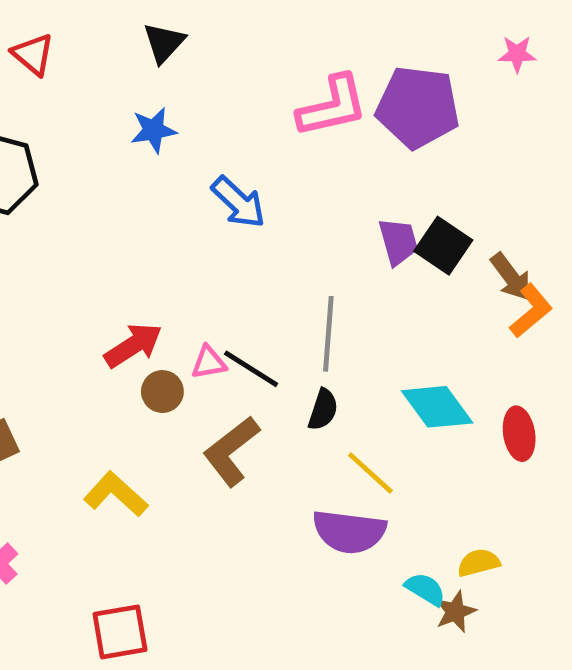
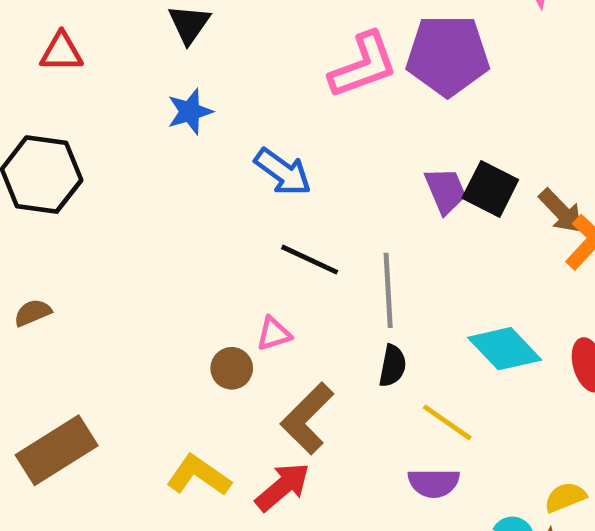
red triangle: (33, 54) -> (61, 52), turned -33
red arrow: (133, 345) -> (283, 487), moved
black line: (251, 369) -> (310, 260), moved
purple semicircle: (349, 532) -> (434, 483), size x0.7

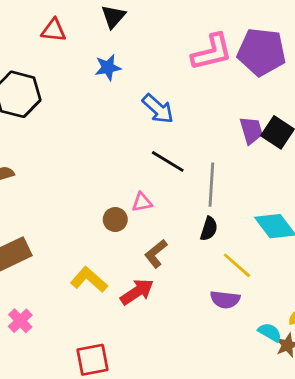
red triangle: (61, 52) -> (54, 30), moved
brown L-shape: (307, 418) -> (156, 254), size x0.7

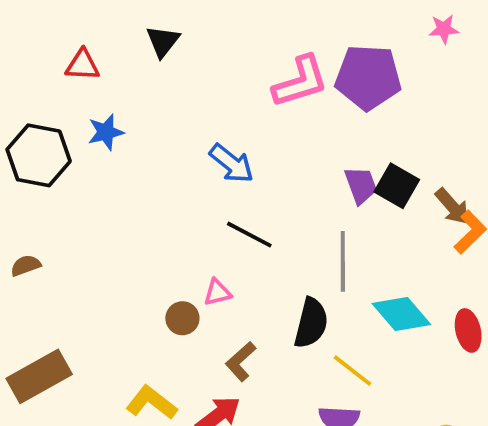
blue star: (108, 67) -> (106, 132), moved
gray line: (211, 185) -> (343, 261), moved
black semicircle: (209, 229) -> (311, 323), size x1.5

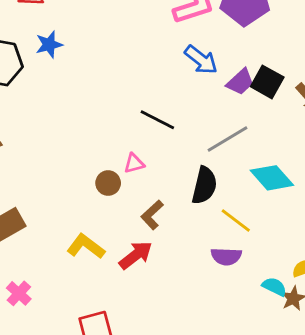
blue arrow: (232, 163) -> (201, 60), moved
purple trapezoid: (361, 185) -> (240, 82), turned 68
gray line: (343, 261) -> (228, 139), turned 60

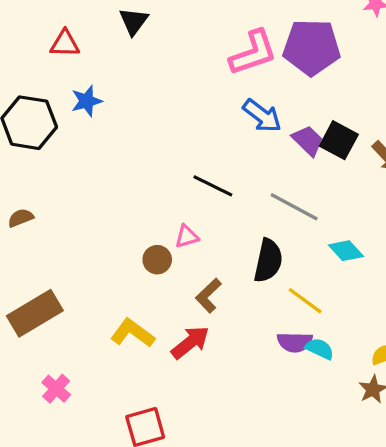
purple trapezoid: (240, 82) -> (308, 141), turned -92
gray line: (228, 139) -> (294, 207), turned 60
cyan diamond: (272, 178) -> (346, 251), size x0.7
cyan semicircle: (274, 287) -> (320, 349), moved

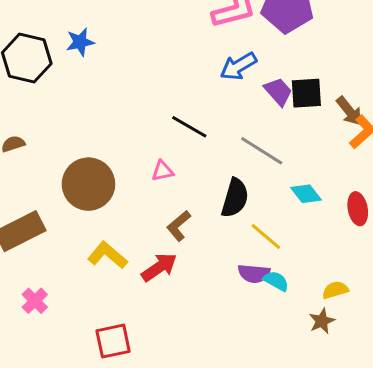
blue arrow: (262, 116) -> (238, 66), turned 108
black square: (339, 140) -> (306, 93), turned -36
brown circle: (157, 260) -> (88, 184), moved, size x2.0

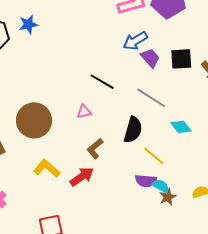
purple trapezoid: (278, 92) -> (150, 58), moved
brown star: (322, 321) -> (168, 197), moved

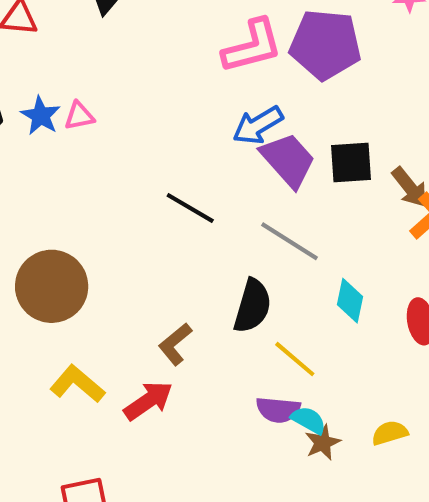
blue star: (28, 24) -> (41, 116), moved, turned -30
purple trapezoid: (150, 58) -> (288, 160), size x1.4
pink triangle: (84, 112) -> (79, 116), moved
cyan diamond: (181, 127) -> (350, 301), turned 50

